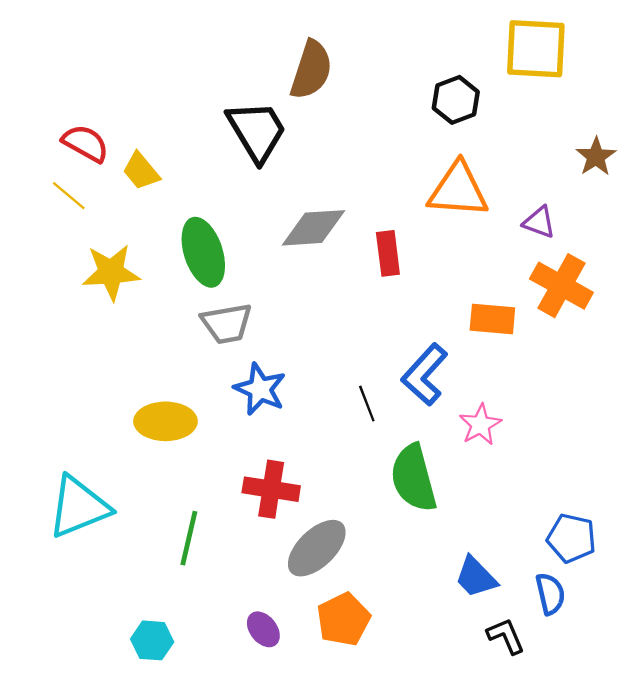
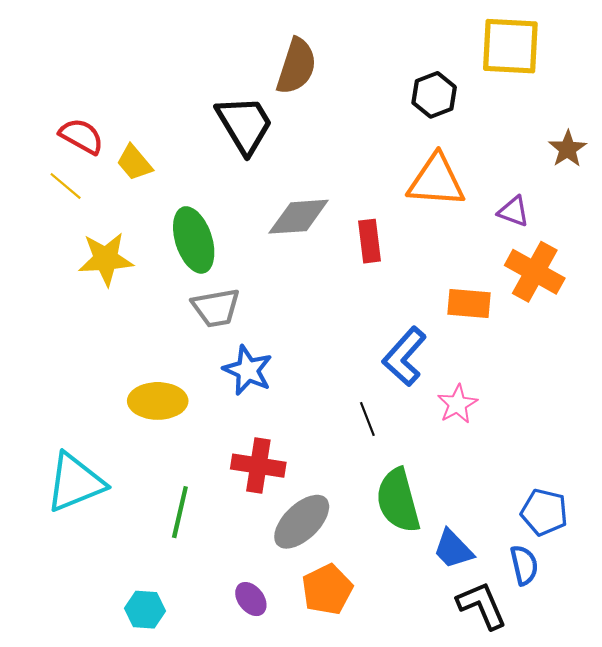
black line: (367, 404) -> (367, 419), moved
green semicircle: (414, 478) -> (398, 501), moved
black L-shape: (506, 636) -> (482, 605), size x1.4

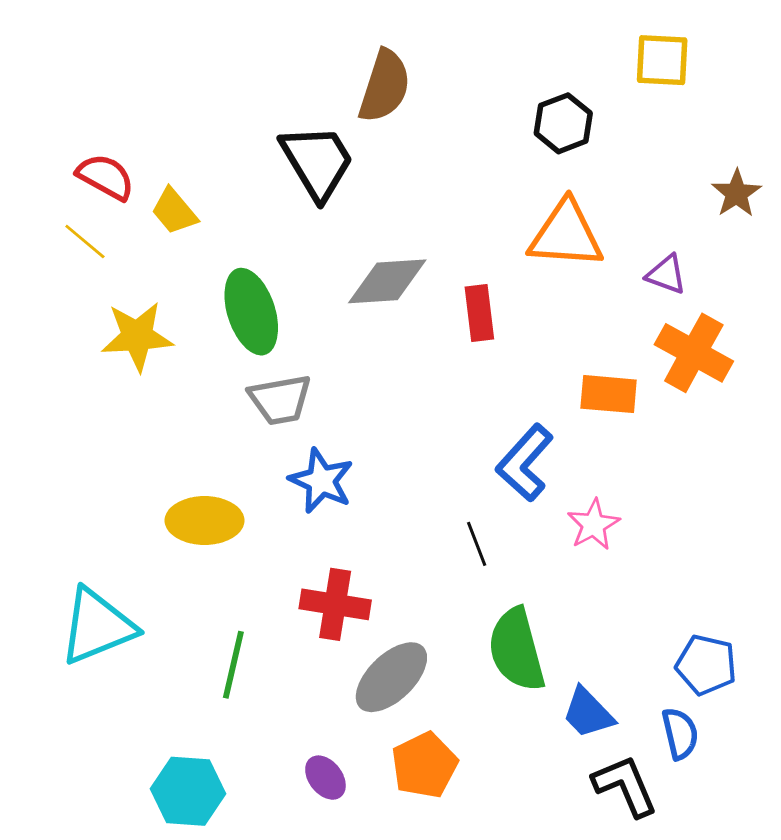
yellow square: (510, 46) -> (662, 60), size x0.7
cyan hexagon: (145, 610) -> (188, 791), size x1.4

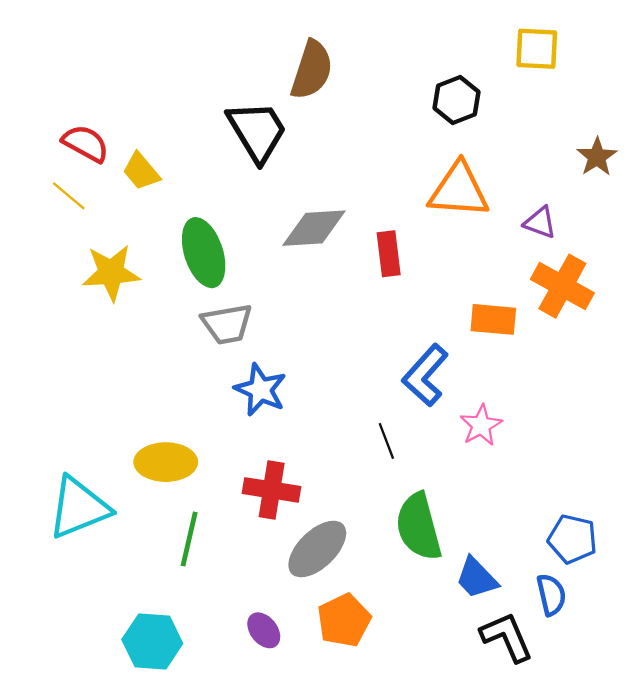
yellow ellipse: (205, 521) -> (166, 462), moved

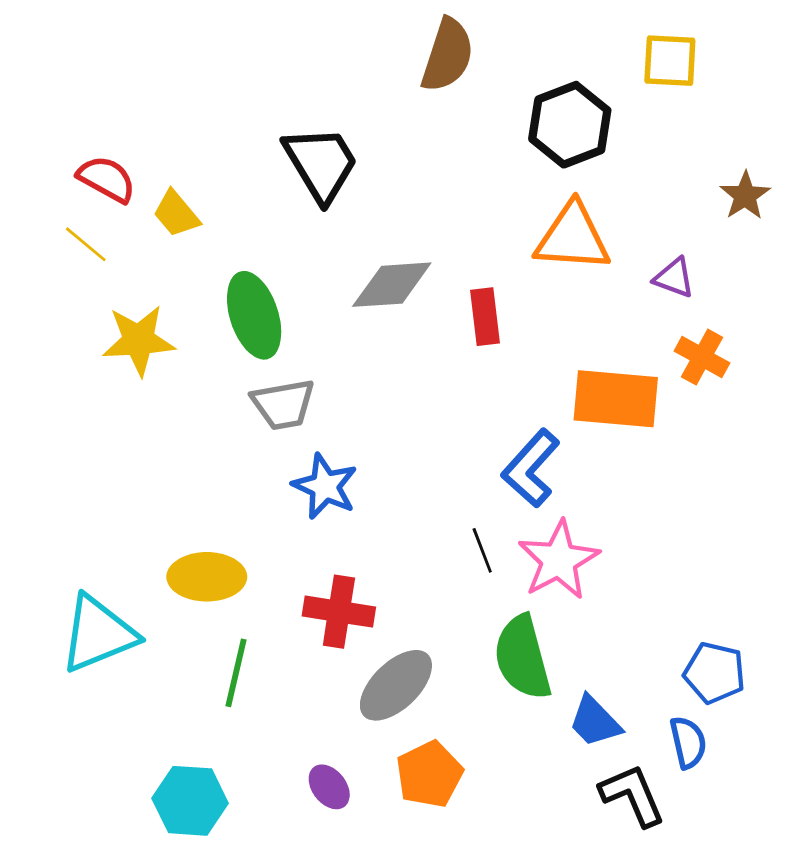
brown semicircle: (312, 70) -> (447, 55), moved
black hexagon: (457, 100) -> (570, 125), size x1.4
orange cross: (562, 286) -> (702, 357), size x0.7
orange rectangle: (493, 319) -> (616, 399), size x1.5
pink star: (481, 425) -> (559, 560), moved, size x1.5

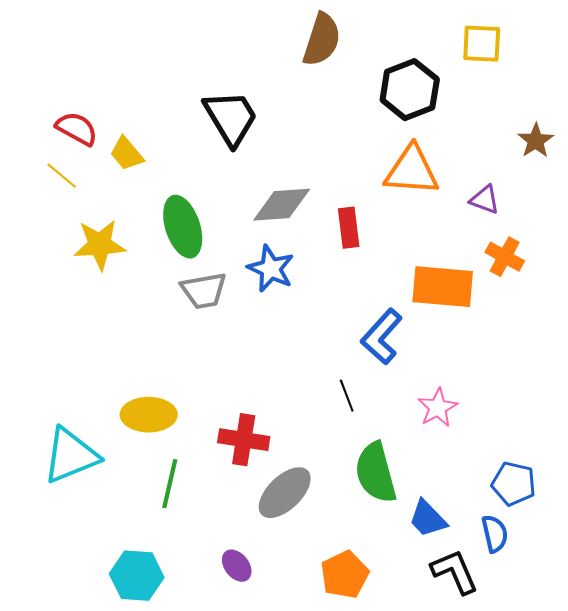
blue star: (325, 486) -> (271, 269), moved
pink star: (559, 560) -> (438, 408), moved, size x0.7
orange pentagon: (429, 774) -> (345, 575), moved

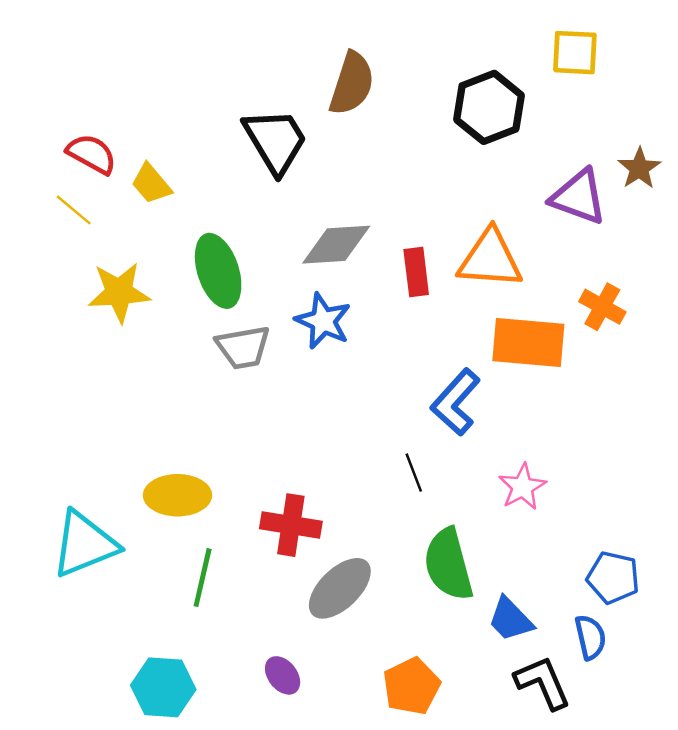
brown semicircle: (322, 40) -> (352, 84), moved
orange triangle: (412, 171) -> (490, 259), moved
purple triangle: (485, 200) -> (578, 197), moved, size x1.6

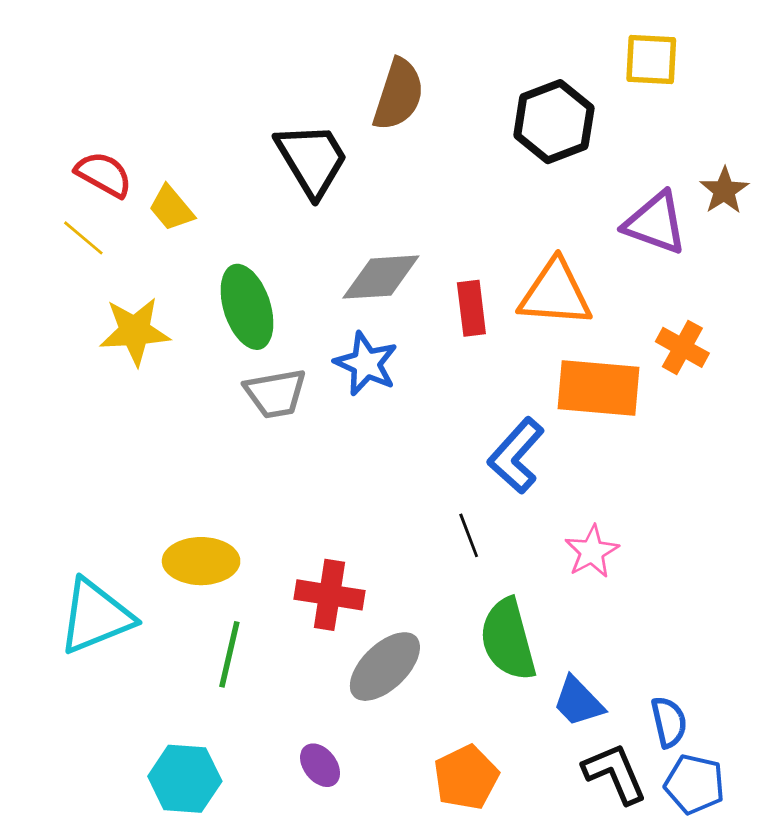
blue pentagon: (613, 578) -> (695, 784), moved

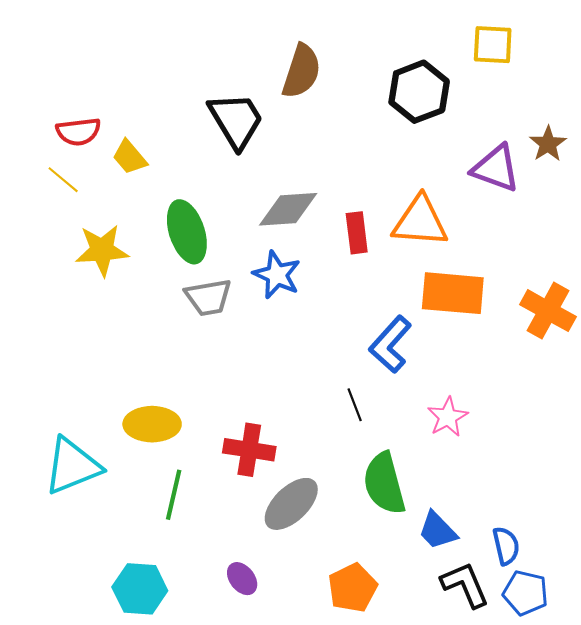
red semicircle: (104, 174) -> (78, 132), turned 144
orange cross: (682, 347) -> (548, 311), moved, size x1.4

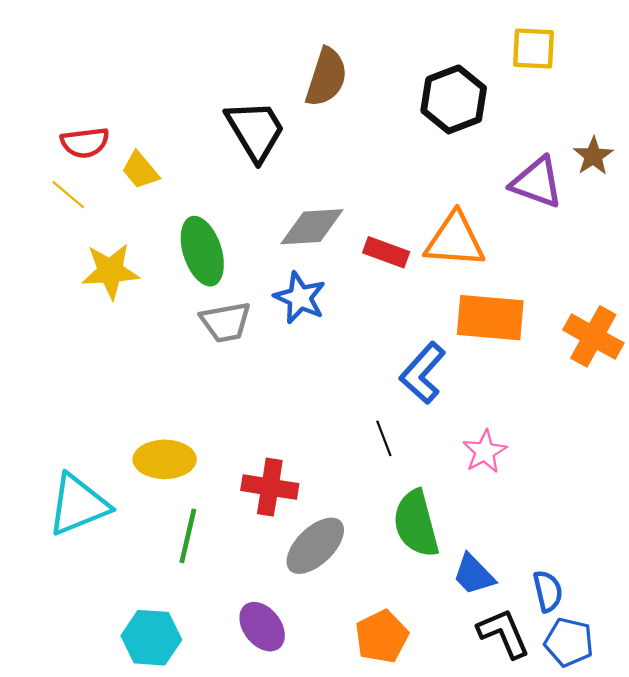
red rectangle: (357, 233) -> (386, 252), turned -63
purple ellipse: (242, 579) -> (262, 627), size x1.4

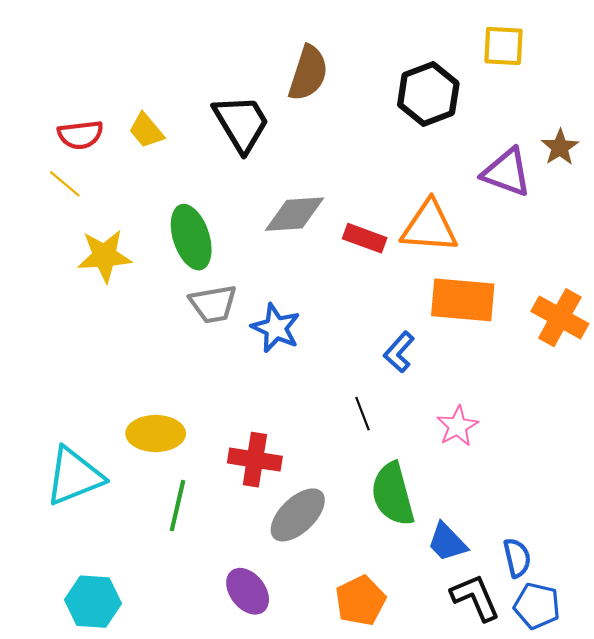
yellow trapezoid: (140, 170) -> (146, 131), moved
blue star: (300, 298) -> (276, 328), moved
blue L-shape: (423, 373) -> (399, 352), size x0.7
cyan hexagon: (151, 638) -> (93, 602), moved

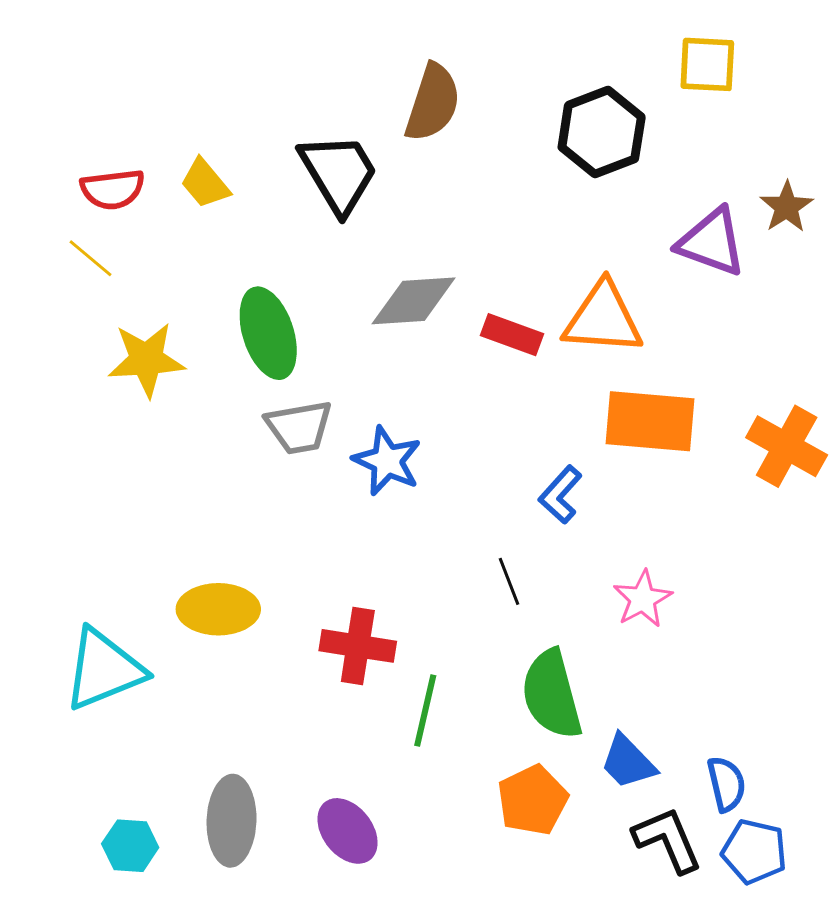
green line: (178, 506) -> (425, 711), moved
gray ellipse: (298, 515) -> (232, 821), moved, turned -44
orange pentagon: (360, 601) -> (533, 800), moved
cyan hexagon: (93, 602) -> (130, 846), size x0.7

